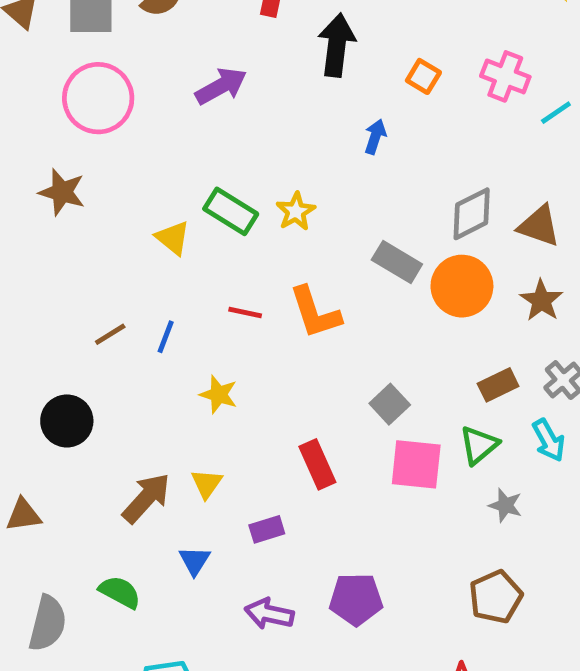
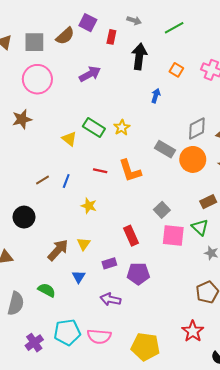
brown star: (62, 192) -> (22, 119), turned -30
green triangle: (479, 445) -> (200, 227), turned -36
purple pentagon: (356, 599) -> (138, 274), moved

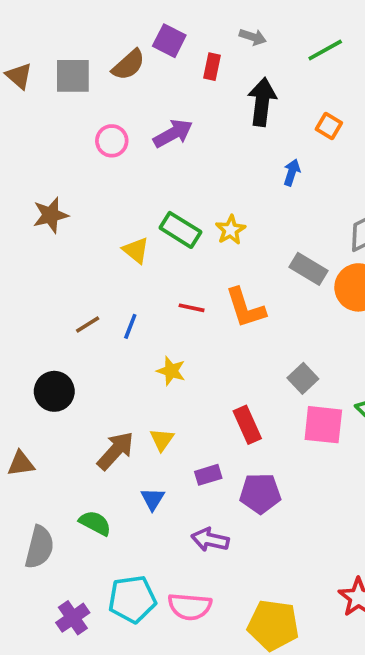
pink circle: (37, 79) -> (112, 141), moved, size x0.6

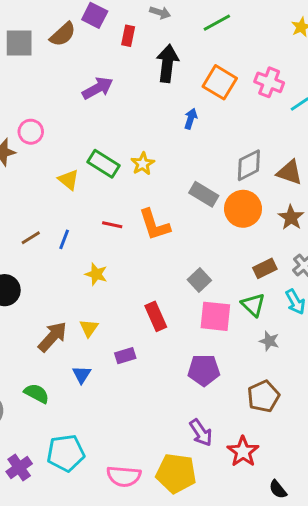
orange square: (329, 126) -> (220, 82), size x1.6
pink circle: (112, 141) -> (31, 132), moved
purple pentagon: (260, 493) -> (204, 370), moved
purple arrow: (210, 540) -> (201, 433), moved, turned -136
pink semicircle: (190, 607) -> (124, 476), moved

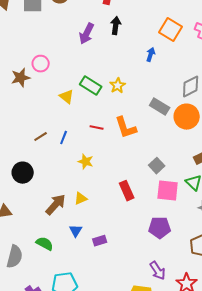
black arrow: (167, 63) -> (116, 26), moved, size x0.7
purple arrow: (98, 88) -> (87, 34), turned 145
yellow triangle: (89, 328) -> (81, 199), turned 32
purple rectangle: (125, 356) -> (100, 241), moved

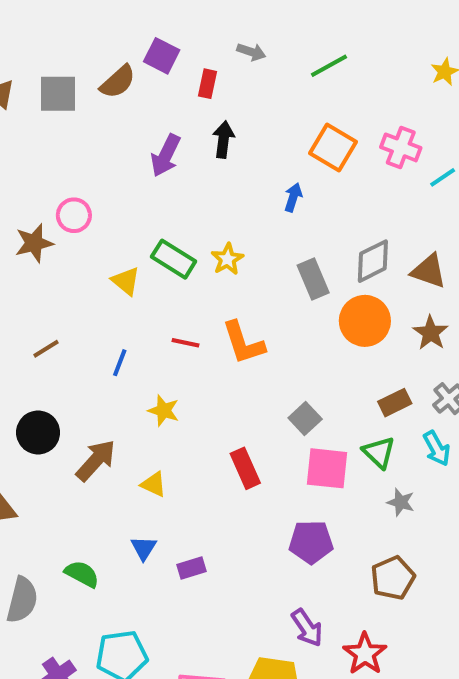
gray rectangle: (160, 107) -> (313, 279), moved, turned 36
brown line: (41, 137) -> (46, 349), moved
yellow triangle: (81, 199) -> (154, 484), turned 48
brown arrow: (56, 205) -> (96, 460), moved

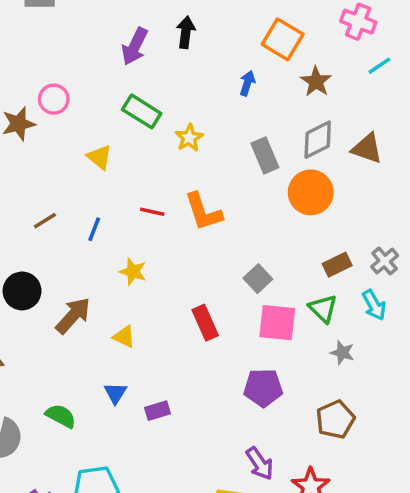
pink cross: (401, 147) -> (358, 22), moved
green rectangle: (174, 259) -> (142, 111), moved
brown star: (431, 333) -> (316, 82), moved
brown line: (46, 349) -> (45, 221), moved

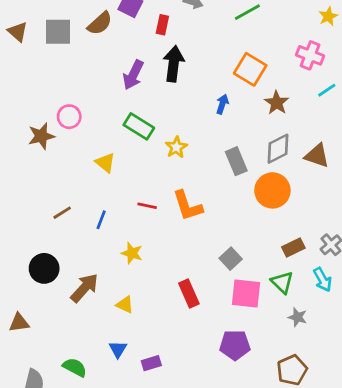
black arrow: (186, 32) -> (174, 64), size x1.4

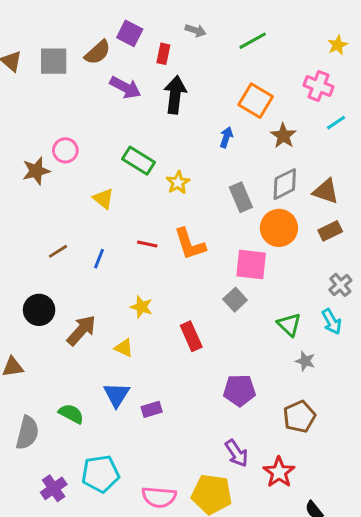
purple arrow: (133, 75) -> (125, 87), moved, turned -88
brown rectangle: (293, 248) -> (330, 231), moved
yellow star: (132, 253) -> (141, 307), moved
pink square: (246, 293) -> (251, 264), moved
blue triangle: (118, 349) -> (117, 395), size x1.4

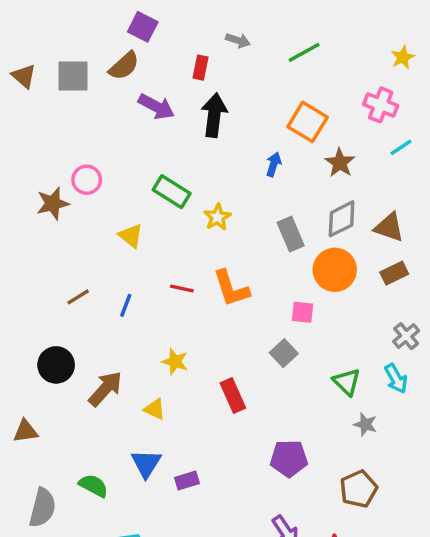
purple square: (130, 33) -> (143, 27), moved
pink square: (251, 264) -> (302, 312), size x0.6

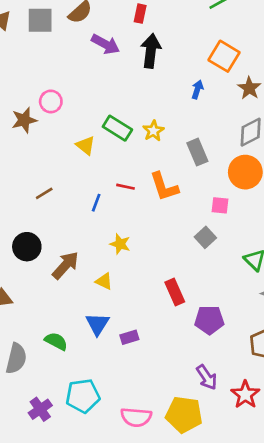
green rectangle: (172, 192) -> (117, 128), moved
gray rectangle: (291, 234) -> (197, 152), moved
blue line: (126, 305) -> (96, 203), moved
red rectangle: (233, 396) -> (175, 292), moved

